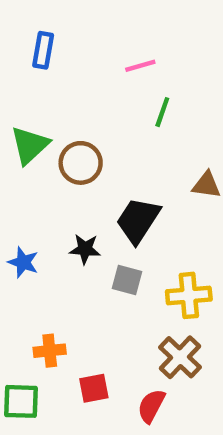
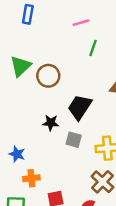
blue star: (23, 262) -> (17, 154), moved

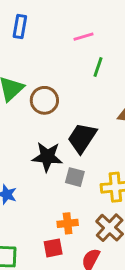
black star: (51, 123) -> (47, 157), size x1.5
orange cross: (31, 178) -> (68, 223), moved

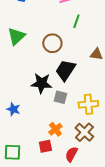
brown circle: (44, 100) -> (52, 43), moved
orange cross: (68, 223) -> (55, 129), turned -32

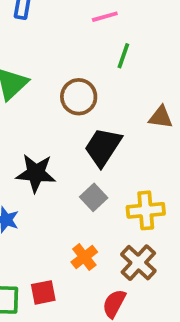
black star: (41, 83) -> (36, 173), moved
gray square: (60, 97) -> (94, 197), turned 32
red square: (45, 146) -> (43, 292), moved

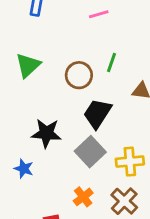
green line: (123, 56) -> (111, 62), moved
gray square: (94, 197) -> (90, 152), size x1.5

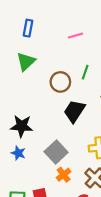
green triangle: (28, 65) -> (26, 61), moved
black star: (46, 133) -> (22, 126), moved
gray square: (90, 152) -> (56, 152), moved

